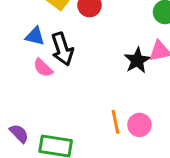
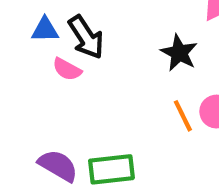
black star: (137, 60) -> (179, 53), moved
purple semicircle: (19, 134) -> (58, 166), size x1.4

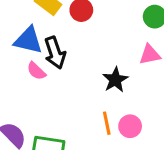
blue triangle: (45, 30) -> (28, 40), size x1.5

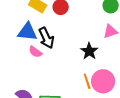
pink circle: (130, 126) -> (103, 81), size x1.5

